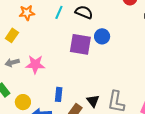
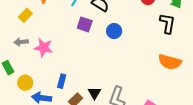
purple square: (80, 44) -> (85, 24), moved, size x0.7

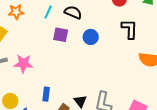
black L-shape: (167, 23) -> (130, 29), moved

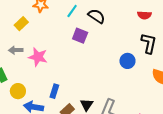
blue circle: (91, 37) -> (127, 61), moved

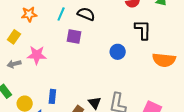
pink star: (38, 57) -> (37, 55), moved
blue circle: (127, 61) -> (118, 52), moved
blue rectangle: (54, 91) -> (52, 96), moved

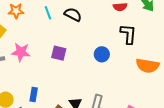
cyan line: (61, 14) -> (48, 13), turned -48
purple square: (74, 37) -> (59, 53), moved

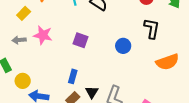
orange semicircle: (147, 66) -> (167, 62), turned -35
blue rectangle: (34, 94) -> (73, 76), moved

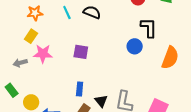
yellow rectangle: (24, 13) -> (31, 36), moved
blue circle: (123, 46) -> (135, 46), moved
orange semicircle: (167, 62) -> (170, 58), turned -40

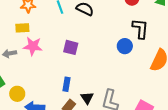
yellow rectangle: (31, 36) -> (22, 28), turned 48

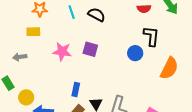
pink star: (33, 46) -> (62, 52), moved
purple square: (71, 47) -> (90, 49), moved

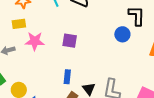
purple square: (90, 49) -> (70, 41), moved
pink star: (62, 52) -> (35, 41), moved

